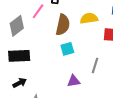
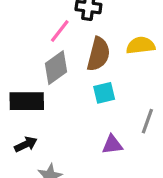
gray diamond: (17, 26) -> (56, 68), moved

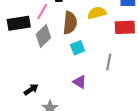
black rectangle: (27, 101) -> (19, 23), moved
purple triangle: (112, 145) -> (80, 82), moved, turned 48

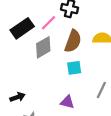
black rectangle: (19, 23) -> (22, 28), turned -40
purple triangle: (80, 82) -> (67, 102), turned -32

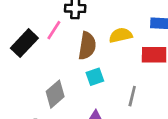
gray diamond: (43, 47) -> (55, 94), moved

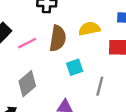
pink line: (54, 30) -> (27, 43), moved, turned 30
cyan square: (95, 77) -> (75, 67), moved

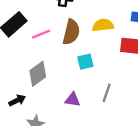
gray line: (100, 86) -> (107, 93), moved

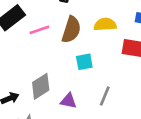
gray diamond: (38, 74) -> (41, 86), moved

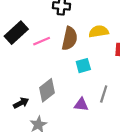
purple triangle: (68, 101) -> (81, 105), moved

